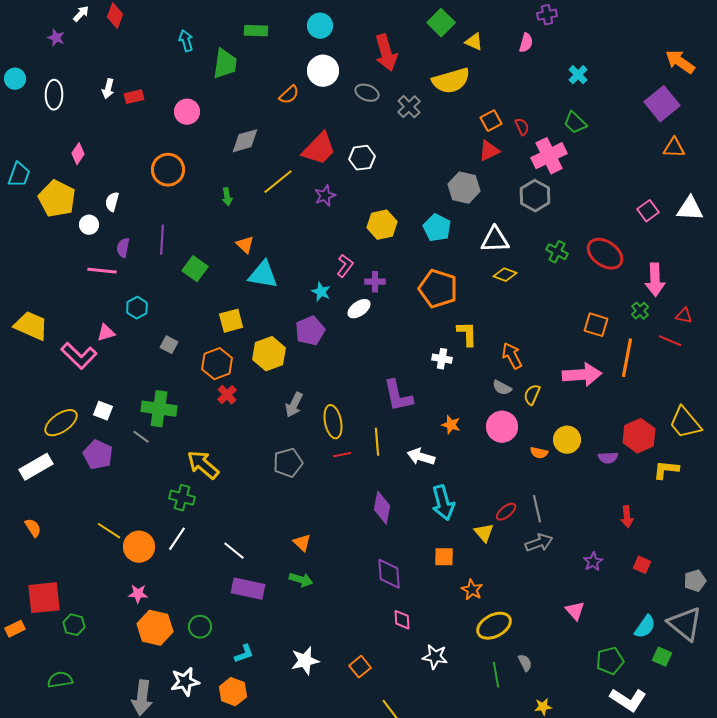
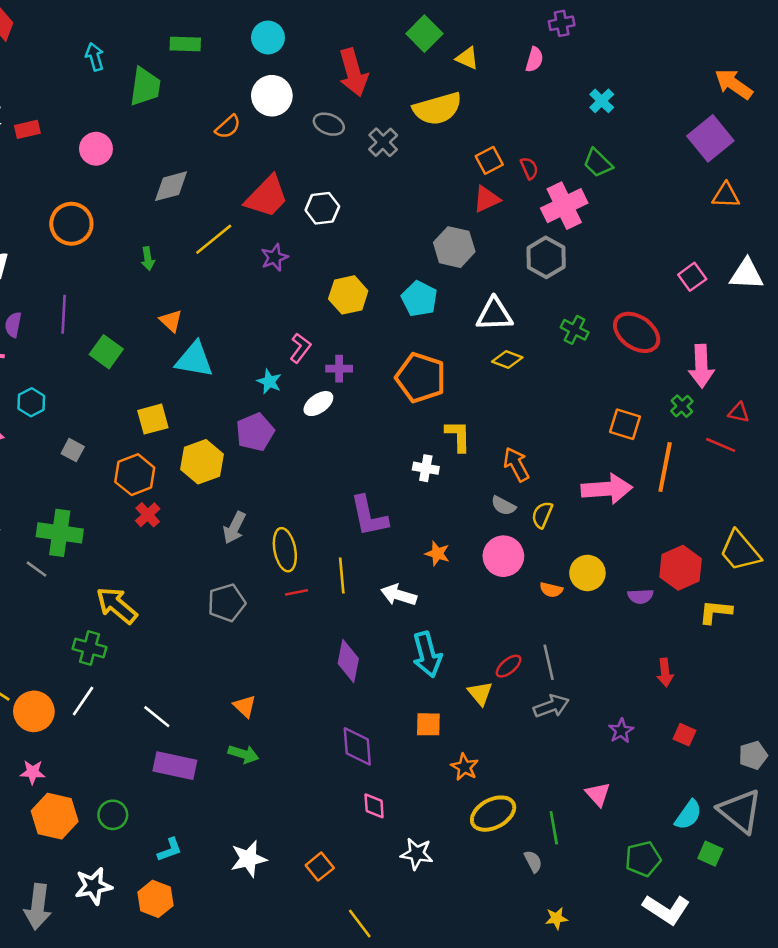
green line: (496, 675) -> (554, 828), moved

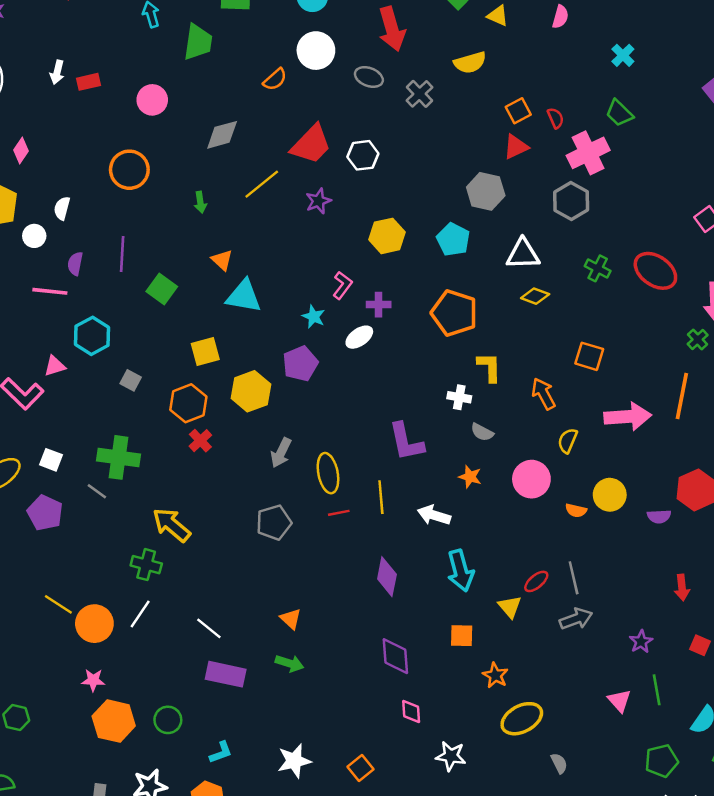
yellow semicircle: (437, 109) -> (470, 63), size x0.7
cyan hexagon: (31, 402) -> (92, 336), size x1.4
orange square: (625, 424) -> (589, 356), moved
gray semicircle: (503, 506) -> (482, 432), moved
green line: (554, 828) -> (657, 690), moved

